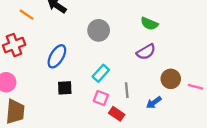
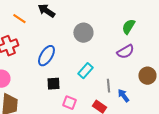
green semicircle: (149, 24) -> (128, 27), turned 98
pink square: (101, 98) -> (69, 103), moved
blue arrow: (154, 103) -> (123, 96), moved, turned 88

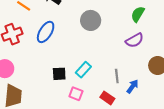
blue ellipse: (46, 56) -> (46, 32), moved
cyan rectangle: (85, 71) -> (83, 70), moved
blue arrow: (123, 96) -> (133, 86), turned 72

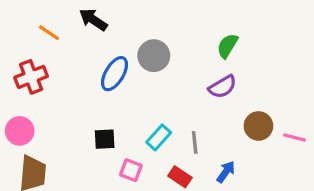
blue ellipse: (46, 32) -> (115, 74), moved
cyan rectangle: (83, 70) -> (159, 137), moved
blue arrow: (133, 86) -> (226, 172), moved

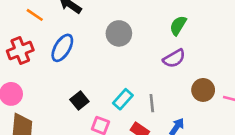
blue ellipse: (115, 74) -> (62, 48), moved
black square: (105, 139) -> (79, 100), turned -36

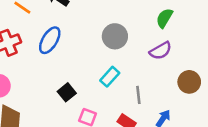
gray circle: (119, 33) -> (115, 36), moved
cyan rectangle: (123, 99) -> (110, 77), moved

